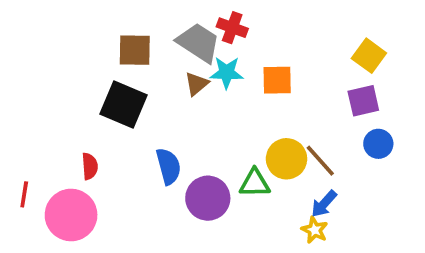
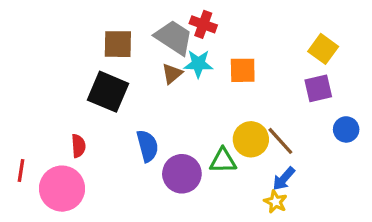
blue circle: (378, 144) -> (346, 129), moved

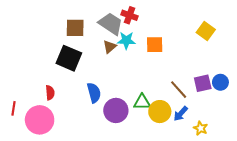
purple square: (318, 88) -> (203, 83), moved
yellow circle: (251, 139) -> (160, 112), moved
yellow star: (276, 202) -> (201, 128), moved

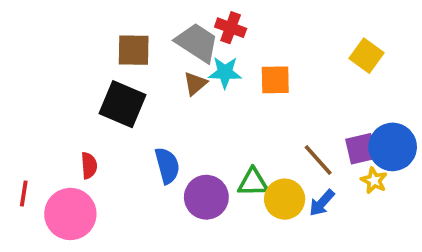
blue circle: (220, 82) -> (393, 147), size x1.6
yellow star: (201, 128) -> (374, 180), moved

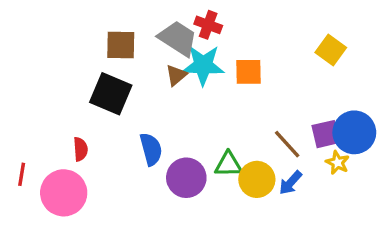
cyan star: (225, 72) -> (203, 65), size x1.4

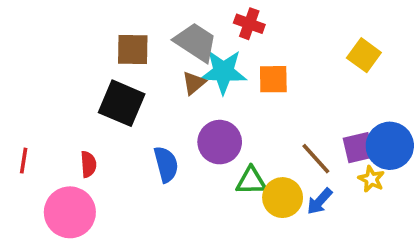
red cross: (208, 25) -> (249, 24), moved
red line: (22, 174) -> (24, 161), moved
purple circle: (186, 178) -> (220, 142), moved

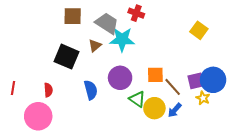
brown square: (133, 50) -> (73, 16), moved
orange square: (273, 79) -> (155, 75), moved
brown triangle: (194, 83) -> (95, 45), moved
green triangle: (251, 181) -> (137, 99), turned 36

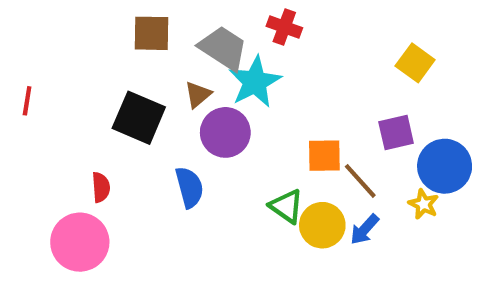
cyan star: (122, 39) -> (255, 82), turned -30
purple circle: (120, 78) -> (225, 132), moved
purple square: (196, 81) -> (396, 132), moved
red line: (13, 88) -> (27, 101), moved

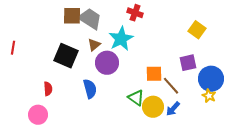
gray trapezoid: (223, 48) -> (90, 19), moved
yellow star: (423, 204) -> (209, 96), moved
pink circle: (80, 242) -> (38, 115), size x0.7

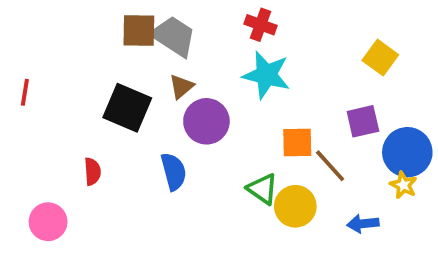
cyan star: (121, 39) -> (266, 75), moved, turned -30
blue arrow: (173, 109) -> (363, 224), moved, turned 42
pink circle: (38, 115) -> (48, 222), moved

